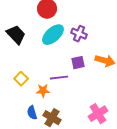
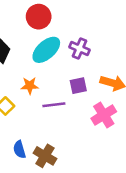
orange star: (43, 91) -> (30, 86), moved
pink cross: (98, 114) -> (104, 115), moved

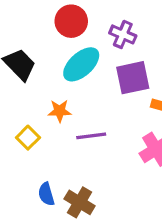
purple cross: (79, 49) -> (123, 34), moved
purple square: (78, 86) -> (133, 78), moved, size x1.5

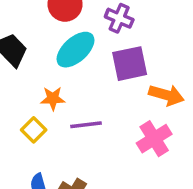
yellow square: (28, 138) -> (34, 130), moved

